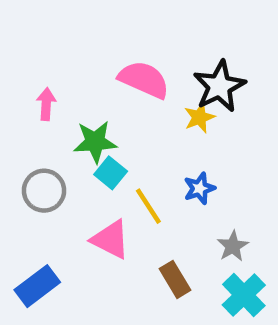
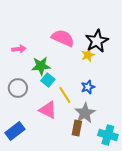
pink arrow: (46, 104) -> (19, 49), turned 80
gray star: (233, 246) -> (85, 113), moved, size x1.5
brown rectangle: (175, 279) -> (77, 128), turned 42
cyan cross: (244, 295) -> (108, 135), turned -30

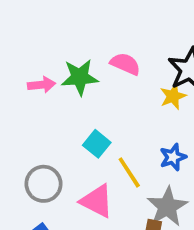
pink semicircle: (63, 38) -> (125, 64), size x0.7
green star: (41, 66) -> (80, 77), moved
gray circle: (18, 88) -> (43, 184), moved

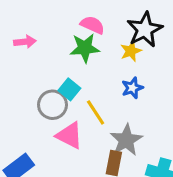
green star: (80, 77) -> (85, 48), moved
blue star: (173, 157) -> (132, 88), moved
gray circle: (43, 184) -> (53, 105), moved

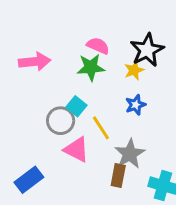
pink arrow: (25, 42) -> (35, 62), size x1.5

